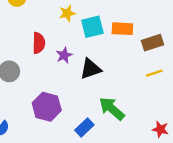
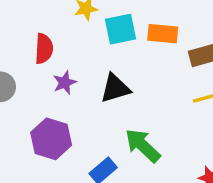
purple star: (64, 55) -> (65, 83), moved

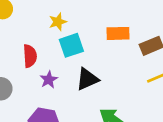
cyan square: (121, 29) -> (71, 45), moved

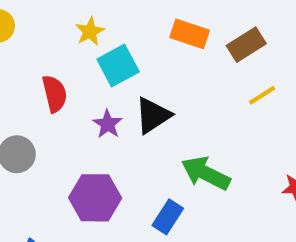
orange rectangle: (118, 33) -> (190, 34), turned 30
purple star: (49, 80) -> (108, 124), moved

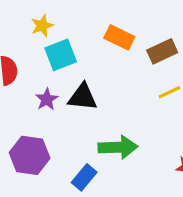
black triangle: (153, 115) -> (83, 97), turned 32
green arrow: (206, 173) -> (118, 147), turned 144

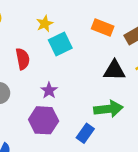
black triangle: (83, 97) -> (114, 70), moved
purple star: (47, 99) -> (49, 90), moved

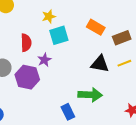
purple star: (49, 90) -> (44, 60), moved
purple hexagon: (44, 120) -> (27, 77), moved
blue rectangle: (85, 133) -> (68, 112), turned -70

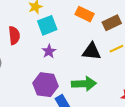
purple star: (44, 60) -> (49, 51), moved
purple hexagon: (27, 77) -> (45, 85), moved

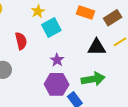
purple star: (49, 51) -> (57, 60), moved

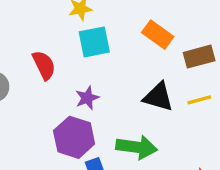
red semicircle: (21, 41) -> (44, 65), moved, turned -30

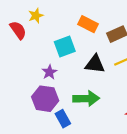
cyan square: (94, 42) -> (65, 47), moved
red semicircle: (44, 65) -> (18, 30), moved

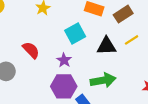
red semicircle: (18, 30) -> (31, 50), moved

